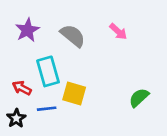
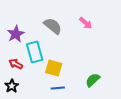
purple star: (27, 30) -> (16, 34), moved
green semicircle: (139, 98) -> (93, 80), moved
blue line: (47, 109) -> (58, 88), moved

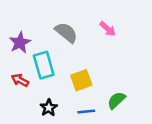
yellow square: (54, 68) -> (81, 80), moved, turned -36
black star: (12, 86) -> (49, 108), moved
blue line: (58, 88) -> (86, 112), moved

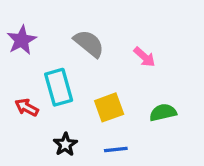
pink arrow: (108, 29) -> (144, 57), moved
purple star: (20, 43) -> (22, 40), moved
green semicircle: (116, 100) -> (163, 112), moved, turned 30

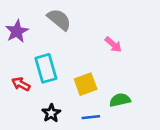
gray semicircle: (89, 43) -> (59, 19), moved
green semicircle: (163, 112) -> (120, 100), moved

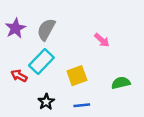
gray semicircle: (59, 19) -> (46, 29), moved, turned -100
cyan rectangle: (46, 68) -> (41, 61), turned 60
green semicircle: (120, 100) -> (121, 83), moved

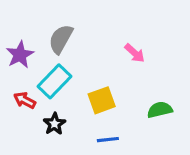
purple star: (15, 28) -> (20, 55), moved
black star: (46, 102) -> (54, 124), moved

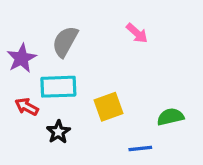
pink arrow: (135, 53) -> (137, 33), moved
cyan rectangle: (54, 81) -> (58, 87), turned 44
blue line: (108, 140) -> (140, 149), moved

